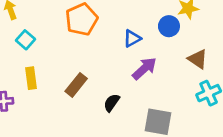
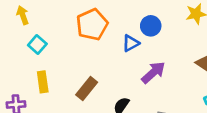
blue circle: (169, 26) -> (151, 26), moved
blue triangle: (132, 38) -> (131, 43), moved

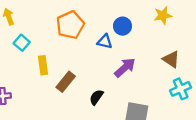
blue triangle: (131, 43) -> (105, 41), turned 42
yellow rectangle: (43, 82) -> (43, 65), moved

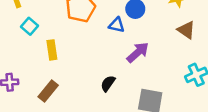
brown triangle: (171, 59) -> (186, 30), moved
brown rectangle: (66, 82) -> (48, 91), moved

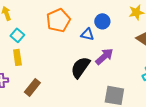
yellow rectangle: (52, 50) -> (17, 57), moved
black semicircle: (108, 84) -> (80, 67), moved, size x1.6

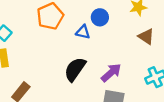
purple arrow: (104, 56) -> (111, 73), moved

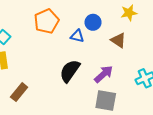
brown triangle: (146, 37) -> (118, 40), moved

